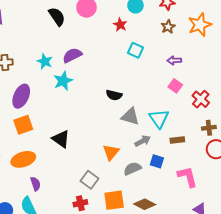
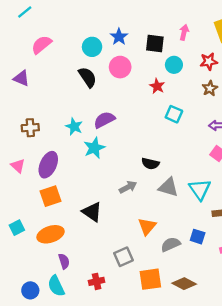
gray arrow: (143, 141) -> (128, 187), moved
gray square: (90, 180) -> (123, 257), turned 30
red cross: (80, 203) -> (97, 281), moved

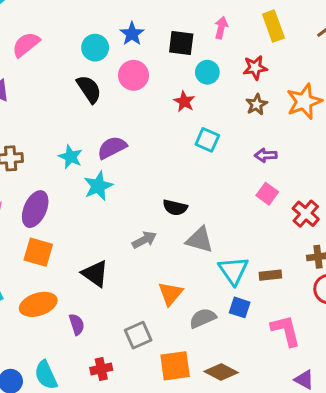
cyan triangle: (200, 189) -> (233, 271), moved
orange square: (51, 196) -> (38, 252), turned 35
purple semicircle: (64, 261) -> (77, 324), moved

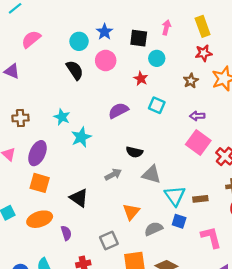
red star: (255, 68) -> (204, 53), moved
purple semicircle: (112, 148) -> (118, 111), moved
pink square: (267, 194) -> (198, 142), size x1.6

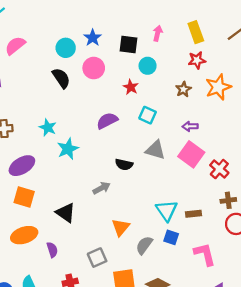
purple ellipse: (37, 153) -> (22, 166), turned 35
gray triangle: (151, 174) -> (155, 150), moved
gray semicircle: (154, 229) -> (144, 245), turned -30

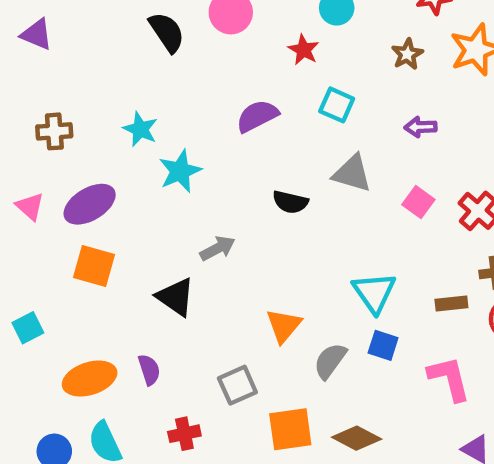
pink square: (191, 154) -> (418, 202), moved, size x0.6
gray arrow: (102, 188) -> (218, 248), moved
brown rectangle: (194, 214) -> (451, 304), moved
orange ellipse: (24, 235) -> (90, 379), moved

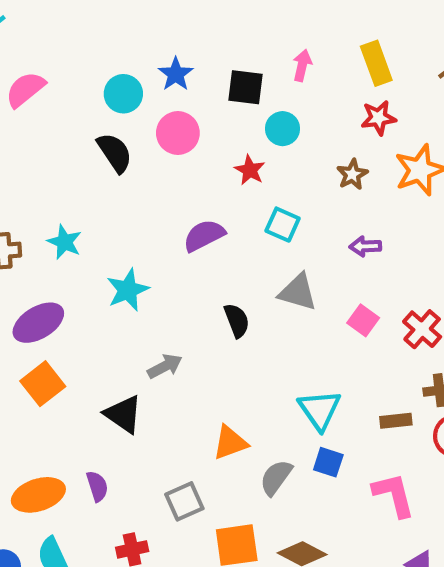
cyan star: (140, 129) -> (65, 242), moved
black semicircle: (290, 202) -> (237, 320), turned -124
orange square: (94, 266) -> (43, 384), turned 36
orange triangle: (284, 326) -> (230, 443), turned 30

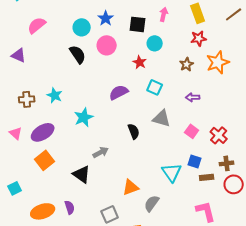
blue square: (328, 462) -> (195, 161), moved

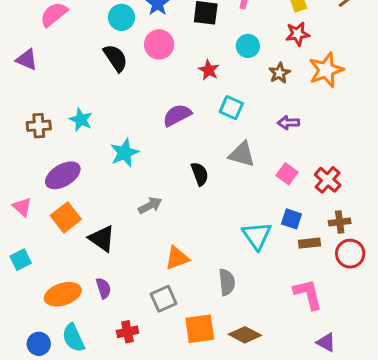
cyan circle: (155, 43) -> (248, 46), moved
pink triangle: (16, 133) -> (22, 207), moved
black triangle: (82, 174) -> (102, 239), moved
orange triangle: (131, 187) -> (177, 258), moved
gray semicircle: (152, 203) -> (227, 282), turned 138

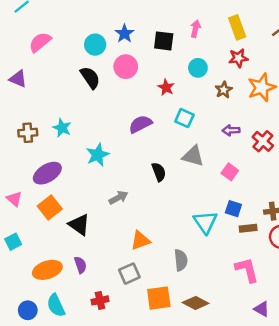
red cross: (328, 180) -> (263, 141), moved

